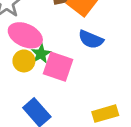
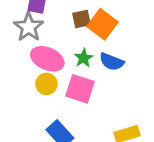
green star: (41, 54) -> (84, 58), moved

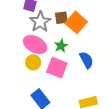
gray star: (29, 27) -> (40, 22), moved
blue semicircle: (112, 62) -> (86, 60), moved, turned -144

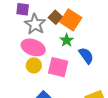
brown square: (61, 18) -> (55, 17), turned -32
green star: (61, 46) -> (67, 40), moved

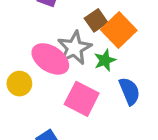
gray star: (35, 24) -> (74, 48), moved
yellow circle: (34, 65) -> (19, 84), moved

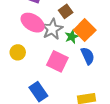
orange square: (119, 30) -> (85, 30), moved
pink ellipse: (50, 59) -> (33, 23), moved

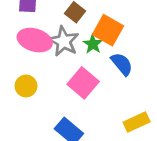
pink square: (57, 61) -> (83, 83), turned 30

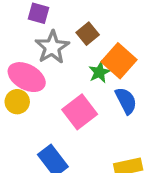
pink ellipse: (35, 40) -> (27, 77), moved
gray star: (64, 41) -> (52, 47), moved

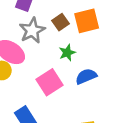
orange square: (119, 61) -> (87, 21), moved, turned 30
blue semicircle: (126, 101) -> (86, 76), turned -90

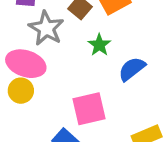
pink square: (49, 82) -> (89, 109), moved, turned 35

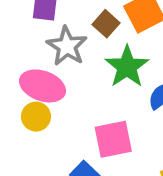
green star: (99, 45) -> (127, 67), size x1.6

